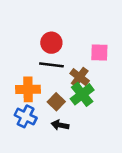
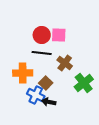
pink square: (99, 53) -> (59, 35), moved
green cross: (82, 94) -> (84, 83), moved
blue cross: (26, 116) -> (36, 95), moved

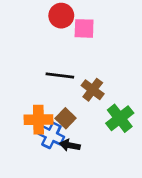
red circle: (42, 35) -> (61, 16), moved
pink square: (59, 35) -> (84, 28), moved
orange cross: (23, 73) -> (38, 120), moved

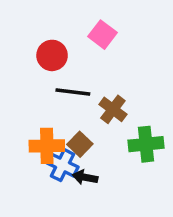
red circle: (61, 16) -> (52, 55), moved
pink square: (84, 28) -> (102, 35), turned 35
green cross: (120, 118) -> (146, 144), turned 32

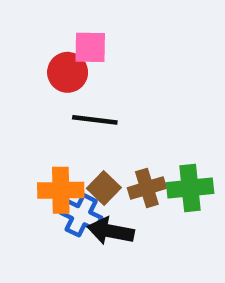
pink square: (102, 35) -> (90, 47), moved, turned -36
brown cross: (113, 109) -> (147, 188), moved, turned 36
black arrow: (85, 177) -> (111, 231), size x1.4

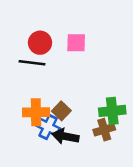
pink square: (90, 47) -> (76, 43), moved
black line: (95, 120) -> (32, 63), moved
brown cross: (147, 188) -> (104, 130), moved

